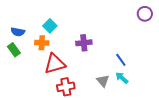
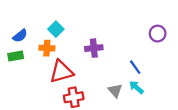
purple circle: (145, 14) -> (158, 34), moved
blue semicircle: (18, 32) -> (20, 36), turned -48
green rectangle: (14, 50) -> (16, 56), turned -64

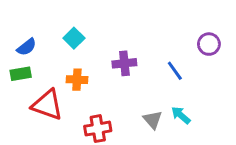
orange cross: (47, 48) -> (77, 80), moved
blue line: (135, 67) -> (175, 71), moved
red triangle: (61, 72) -> (47, 105), moved, turned 35

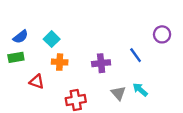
cyan square: (74, 38) -> (52, 39), moved
purple cross: (124, 63) -> (101, 63), moved
red triangle: (47, 105) -> (37, 82), size x0.6

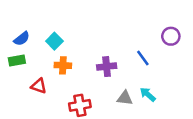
gray triangle: (118, 93) -> (125, 98), turned -42

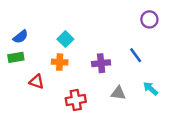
purple circle: (171, 36) -> (149, 19), moved
cyan square: (54, 41) -> (65, 39), moved
cyan arrow: (148, 94) -> (151, 89), moved

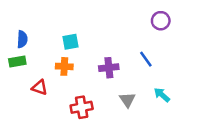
blue semicircle: (21, 37) -> (22, 39), turned -49
cyan square: (65, 39) -> (70, 42), turned 35
gray triangle: (118, 93) -> (127, 100), turned 49

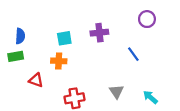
purple cross: (109, 68) -> (99, 33), moved
cyan arrow: (162, 95) -> (150, 97), moved

